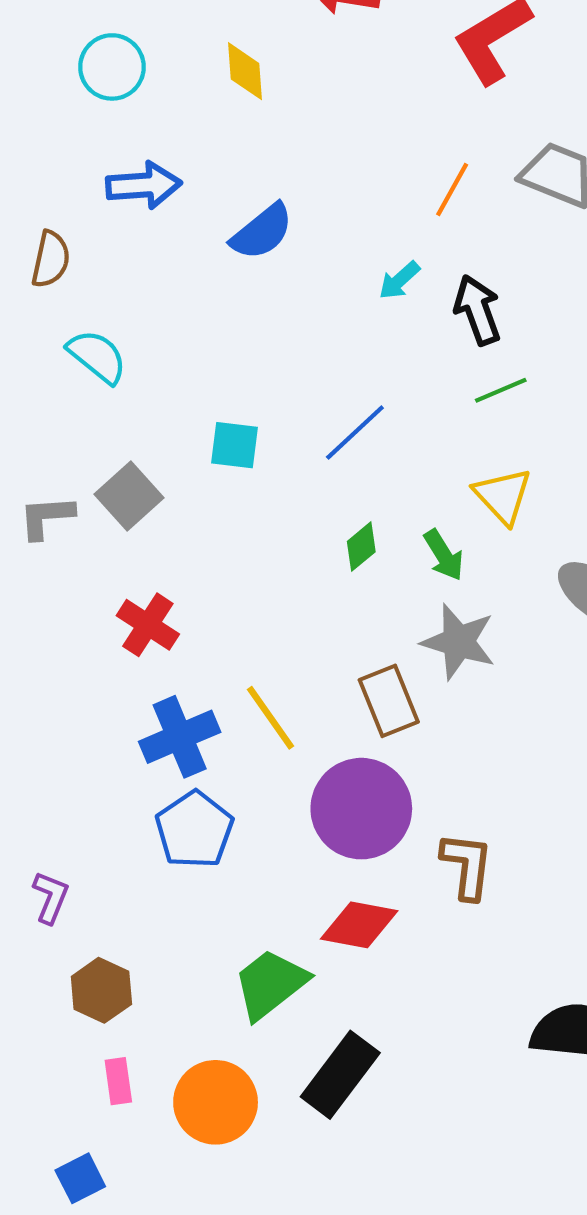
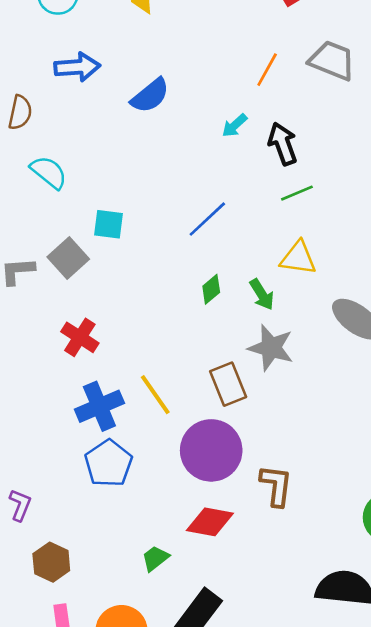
cyan square: (235, 445) -> (108, 224), moved
yellow triangle: (503, 496) -> (298, 258), turned -39
green trapezoid: (270, 984) -> (155, 558), size x0.6

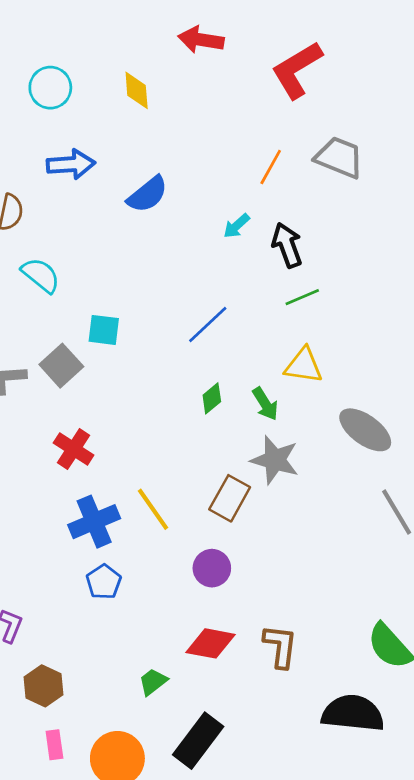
brown rectangle: (228, 384) -> (230, 498), turned 51
purple circle: (211, 450) -> (212, 568), size x0.6
blue pentagon: (108, 463) -> (104, 582), size x0.7
brown L-shape: (276, 485) -> (280, 646), moved

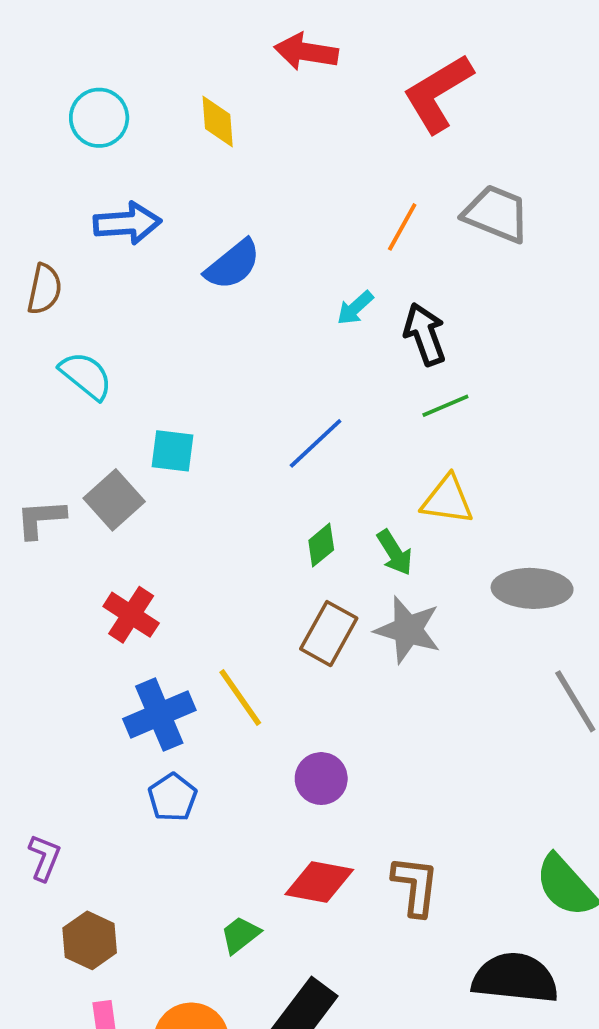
gray ellipse: (365, 430) -> (532, 588), turned -34
brown rectangle: (230, 498) -> (329, 634), moved

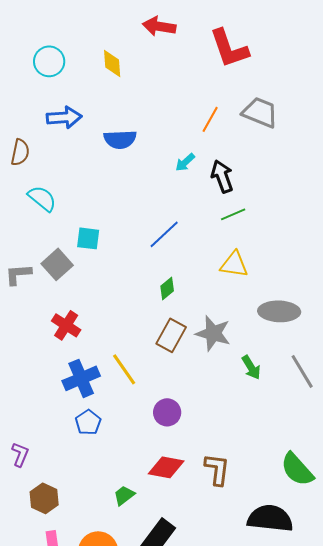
red L-shape: (438, 93) -> (229, 48), turned -78
blue semicircle: (233, 265) -> (120, 139), turned 36
green arrow: (395, 553) -> (251, 367), moved

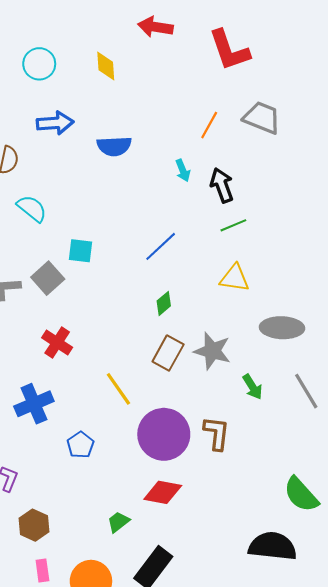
cyan arrow: (185, 162) -> (183, 170), turned -70
blue cross: (81, 378) -> (34, 404), moved
purple circle: (167, 412) -> (164, 434), size x1.8
brown L-shape: (217, 469) -> (217, 433), moved

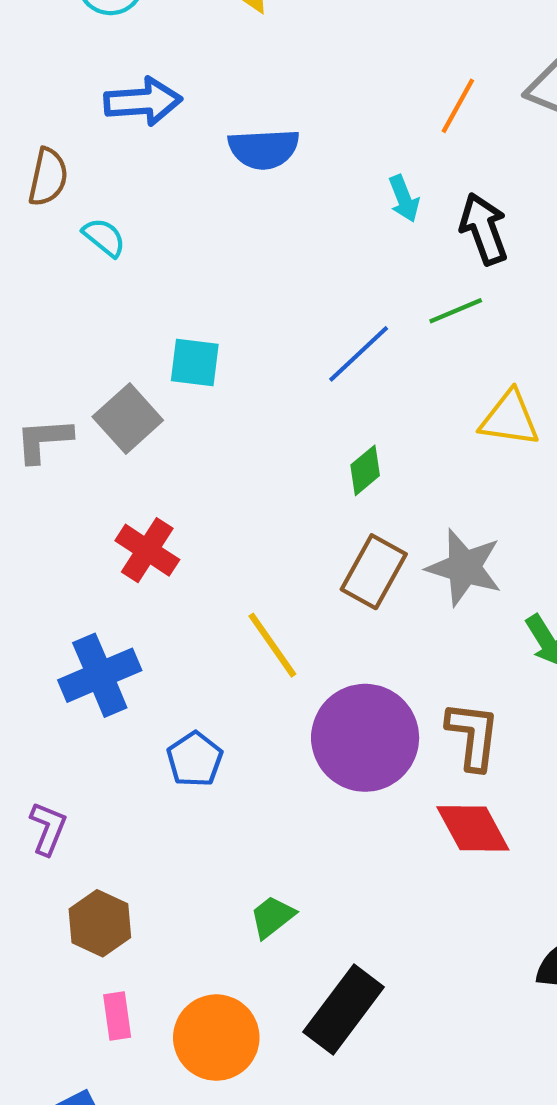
cyan semicircle: (32, 208) -> (104, 237), moved, size x0.7
green line: (233, 225) -> (456, 311), moved
red diamond: (163, 492) -> (473, 828), moved, turned 51

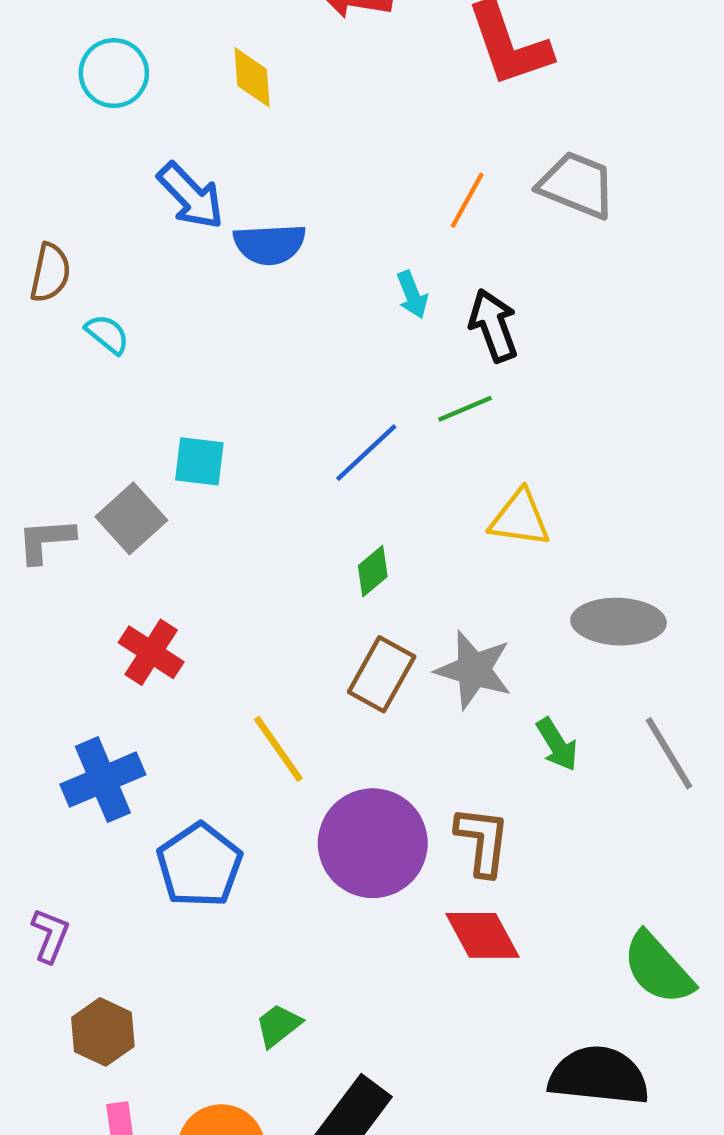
blue arrow: (143, 102) -> (191, 196), moved, turned 50
blue pentagon: (195, 759) -> (199, 865), size x1.5

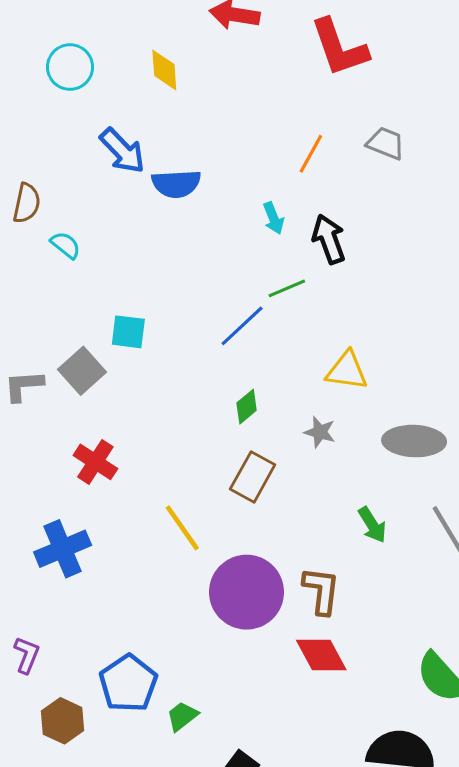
gray trapezoid: (577, 185) -> (386, 143), size x0.7
green line: (465, 409) -> (287, 288), moved
gray star: (474, 670) -> (320, 432), moved, size x0.6
blue pentagon: (199, 865) -> (128, 683), moved

